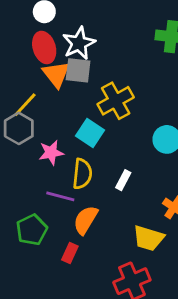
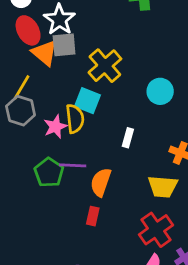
yellow semicircle: (82, 174) -> (75, 119), moved
green pentagon: (32, 230) -> (49, 172), moved

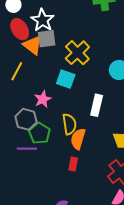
gray hexagon: (21, 111) -> (26, 119), moved
yellow semicircle: (75, 119) -> (69, 124), moved
white rectangle: (128, 138) -> (97, 105), size x1.5
purple line: (73, 165) -> (27, 149), moved

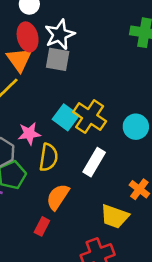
orange triangle: (33, 45) -> (19, 60), moved
yellow cross: (77, 53) -> (90, 117), moved, turned -30
yellow semicircle: (69, 124) -> (49, 157), moved

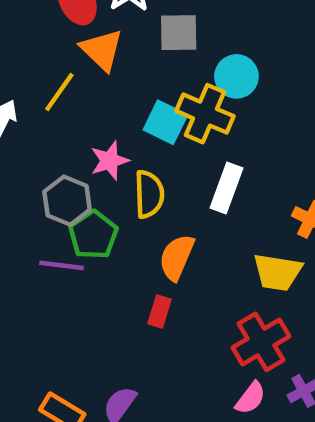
gray square: (58, 59) -> (179, 33), moved
orange triangle: (19, 60) -> (102, 50), moved
cyan circle: (136, 127) -> (236, 76), moved

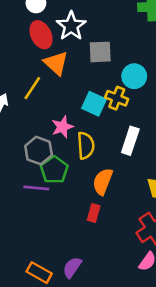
yellow cross: (205, 114) -> (117, 98), size x0.7

